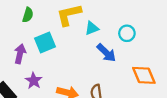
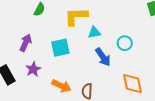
cyan square: (45, 42) -> (60, 48), moved

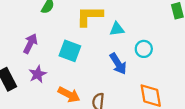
cyan triangle: (94, 32) -> (117, 29), moved
cyan square: (60, 48) -> (70, 51), turned 30

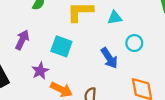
cyan triangle: (117, 29) -> (115, 18), moved
purple star: (38, 74) -> (40, 71), moved

